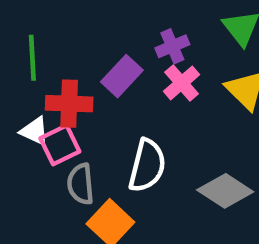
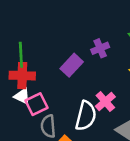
pink cross: (182, 83) -> (105, 102), moved
red cross: (69, 104) -> (22, 76), moved

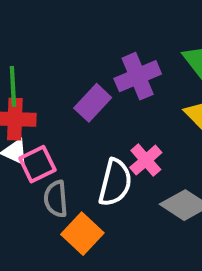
purple cross: (100, 48) -> (138, 76), size x1.5

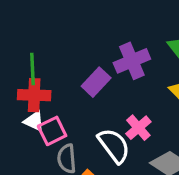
white semicircle: (115, 183) -> (114, 146), turned -51

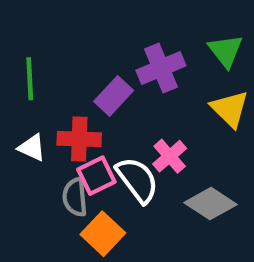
red cross: (34, 95) -> (79, 139), moved
pink square: (52, 131) -> (96, 176), moved

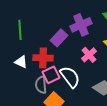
pink cross: (170, 156) -> (89, 55), moved

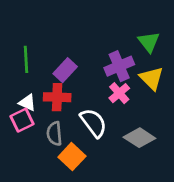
purple cross: (81, 25) -> (119, 66), moved
purple rectangle: (59, 38) -> (65, 70), moved
pink square: (51, 75) -> (22, 120), moved

